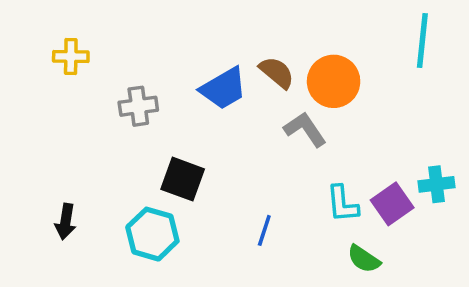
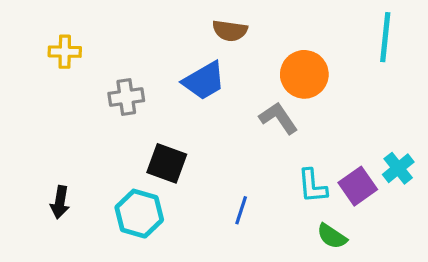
brown semicircle: (277, 72) -> (230, 31), moved, turned 148
cyan cross: (437, 184) -> (398, 168), turned -32

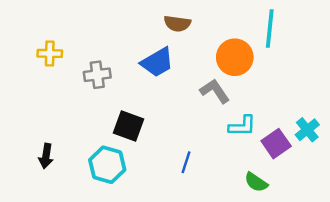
cyan line: (385, 37) -> (270, 28), moved
yellow cross: (65, 52) -> (50, 53), moved
cyan L-shape: (312, 186) -> (242, 126), moved, turned -84

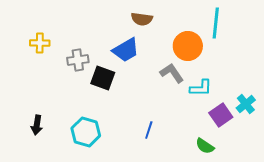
black square: (128, 126) -> (103, 78), moved
cyan L-shape: (242, 126) -> (201, 88), moved

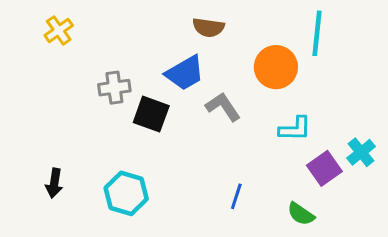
yellow cross: (40, 43) -> (59, 30), moved, turned -36
gray L-shape: (172, 73) -> (223, 107), moved
blue line: (149, 130) -> (236, 196), moved

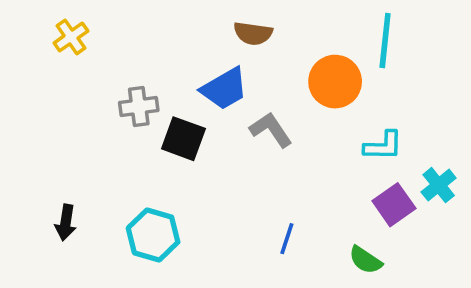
cyan L-shape: (295, 129) -> (383, 146), moved

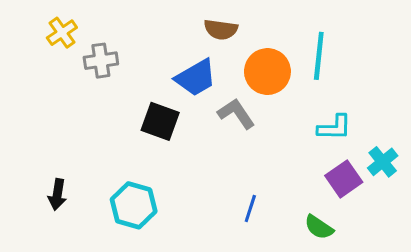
cyan line: (385, 40) -> (319, 56), moved
orange circle: (335, 82) -> (267, 72), moved
gray cross: (139, 107) -> (101, 61), moved

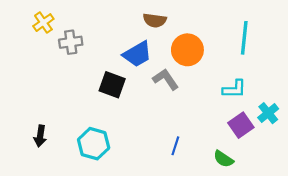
cyan line: (319, 56) -> (244, 38), moved

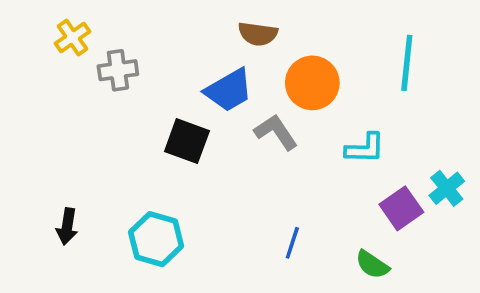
cyan L-shape: (234, 89) -> (365, 148), moved

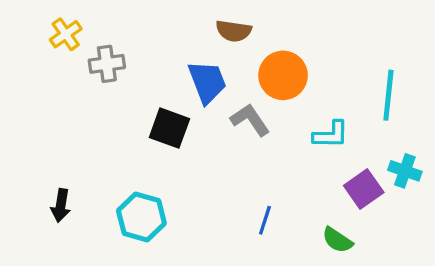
cyan line: (407, 63) -> (388, 95), moved
blue trapezoid: (229, 90) -> (207, 82), turned -81
cyan cross: (447, 188) -> (405, 171), turned -32

